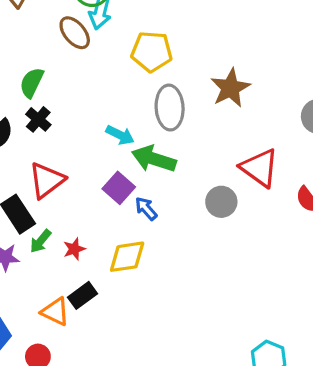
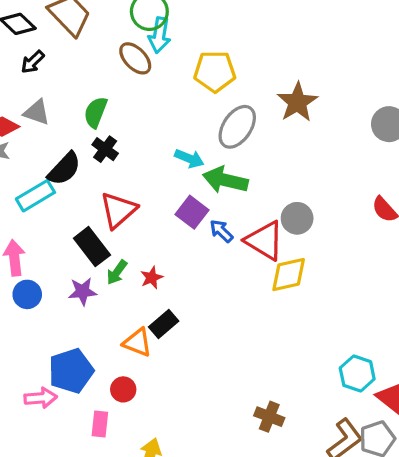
gray ellipse: (170, 108) -> (237, 127), turned 42
red triangle: (260, 168) -> (265, 241), moved
yellow diamond: (127, 257) -> (289, 275), moved

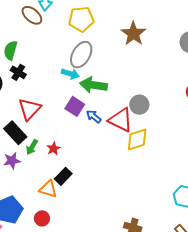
gray ellipse: (237, 127) -> (81, 55), moved

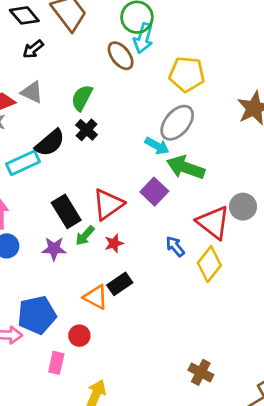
red triangle: (30, 109) -> (108, 204), moved
blue arrow: (94, 116) -> (175, 246), moved
yellow diamond: (137, 139) -> (209, 264), moved, turned -45

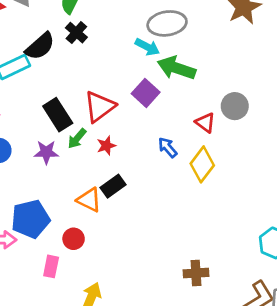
gray ellipse: (177, 123) -> (167, 23), turned 42
red triangle: (213, 222) -> (205, 123), size x0.6
brown cross: (201, 372) -> (196, 273), turned -30

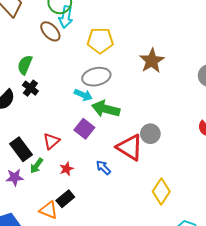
red triangle: (100, 107) -> (51, 141), size x0.7
red triangle: (205, 123) -> (130, 147), size x1.8
red star: (106, 146) -> (66, 169), moved
yellow diamond: (202, 164) -> (161, 191), moved

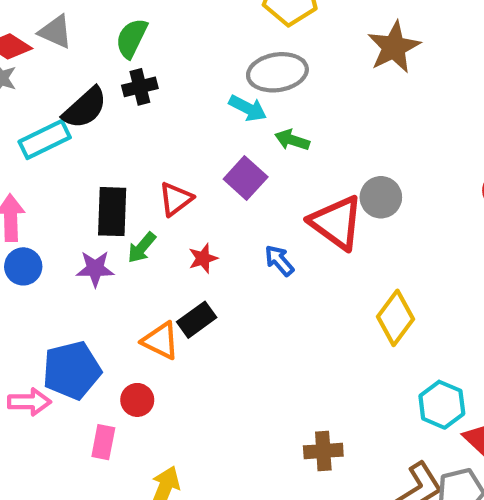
black cross: (30, 88) -> (140, 87), turned 35
green arrow: (106, 109) -> (292, 140), size x0.6
black rectangle: (21, 149) -> (112, 212), turned 35

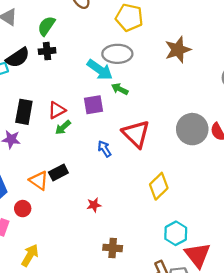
cyan arrow: (248, 108) -> (100, 70), size x1.4
purple square: (246, 178) -> (94, 105), turned 30
gray circle: (381, 197) -> (192, 129), moved, size x1.5
green arrow: (142, 248) -> (63, 127), moved
red star: (203, 258) -> (94, 205), moved

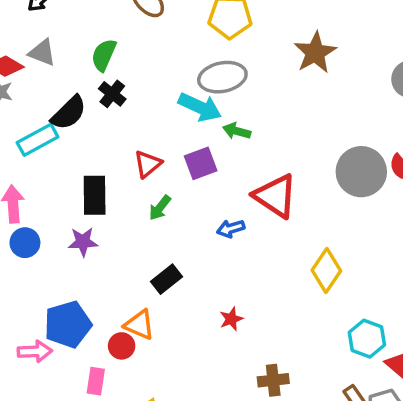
black cross: (47, 51) -> (112, 94), turned -35
red triangle: (57, 110) -> (148, 164), moved
blue arrow: (104, 149) -> (231, 229), turned -63
orange triangle: (39, 180) -> (139, 325), moved

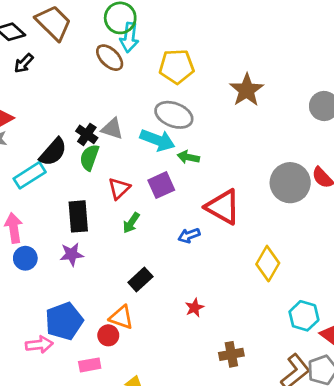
gray triangle: (42, 53) -> (112, 129), moved
green semicircle: (104, 55) -> (89, 157), moved
gray ellipse: (222, 77) -> (174, 115), turned 36
pink rectangle: (96, 381) -> (90, 365), turned 75

